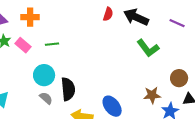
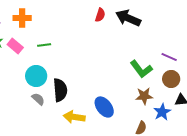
purple line: (177, 23) -> (169, 57), moved
green L-shape: (148, 48) -> (141, 69), moved

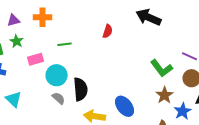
red semicircle: (100, 15) -> (108, 31), moved
pink rectangle: (15, 46) -> (36, 59), moved, turned -56
brown star: (144, 96) -> (165, 95), turned -30

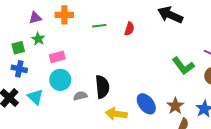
green line: (65, 44) -> (99, 26), moved
cyan circle: (57, 75) -> (60, 80), moved
brown star: (165, 95) -> (175, 106), moved
gray semicircle: (59, 98) -> (80, 96), turned -56

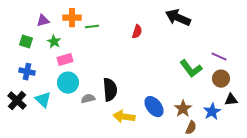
green line: (99, 26) -> (92, 27), moved
green star: (38, 39) -> (54, 42), moved
green square: (18, 48) -> (26, 42), moved, turned 32

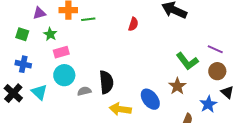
black triangle: (231, 100) -> (227, 92), turned 48
brown star: (183, 109) -> (177, 86), moved

